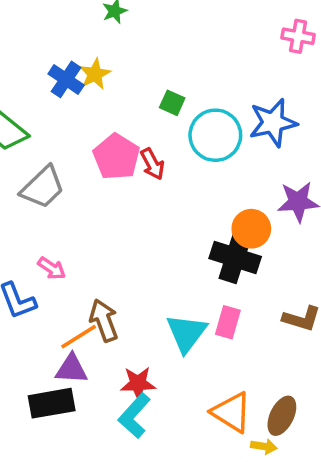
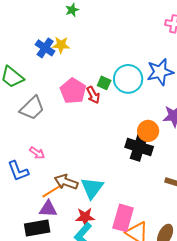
yellow star: (95, 74) -> (61, 45), turned 30
green square: (172, 103) -> (104, 83), moved
brown arrow: (104, 320) -> (66, 182), turned -50
pink rectangle: (228, 322) -> (123, 218), moved, size x1.5
cyan triangle: (187, 333) -> (92, 188), moved

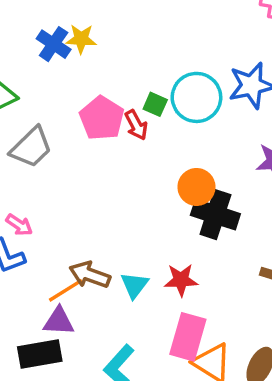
orange circle: (148, 131) -> (196, 187), moved
pink arrow: (37, 153) -> (19, 225), moved
cyan triangle: (92, 188) -> (134, 285), size x0.7
red star: (85, 217) -> (181, 280), moved

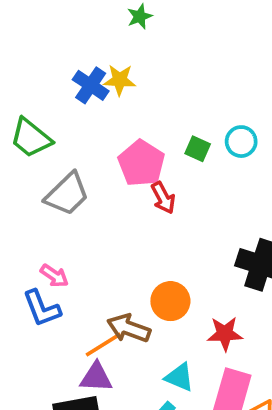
cyan circle: (196, 97) -> (241, 142), size x0.6
red arrow: (136, 125) -> (163, 198), moved
orange circle: (196, 187) -> (170, 301), moved
cyan triangle: (134, 285) -> (179, 377), moved, turned -44

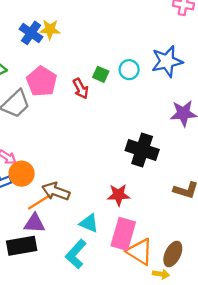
pink pentagon: (141, 163) -> (42, 81), moved
red arrow: (163, 198) -> (81, 89), moved
orange circle: (170, 301) -> (22, 174), moved

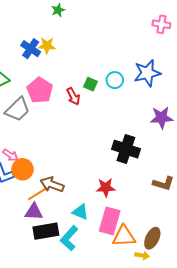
black rectangle: (22, 246) -> (46, 231), moved
orange triangle: (140, 252) -> (124, 236), turned -35

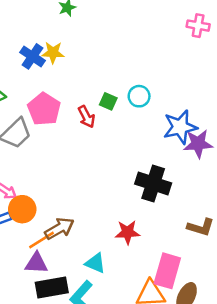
blue star: (147, 73) -> (180, 127), moved
brown arrow: (52, 184) -> (59, 228), turned 130
pink rectangle: (110, 221) -> (167, 271), moved

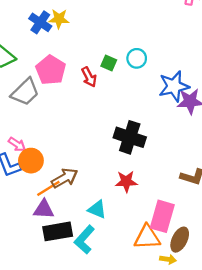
black cross: (153, 184) -> (130, 137), moved

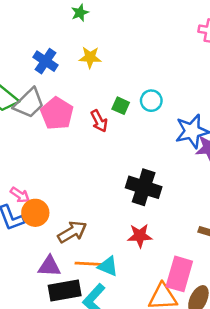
yellow star: (59, 19) -> (90, 57), moved
gray trapezoid: (25, 92) -> (29, 103), moved
orange line: (48, 188) -> (89, 264), moved, turned 35

